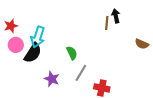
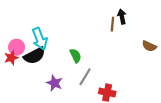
red star: (11, 26) -> (11, 58), moved
cyan arrow: (38, 37) -> (40, 39), turned -40
black semicircle: (33, 53) -> (34, 56), turned 30

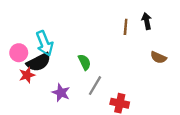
black arrow: (122, 17) -> (147, 21), moved
brown semicircle: (149, 46) -> (158, 57), moved
red star: (11, 58) -> (27, 75), moved

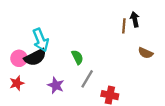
brown line: (126, 27) -> (124, 26), moved
pink circle: (19, 53) -> (19, 58), moved
red star: (27, 75) -> (17, 83), moved

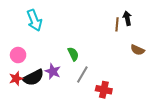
cyan arrow: (41, 40) -> (34, 20), moved
black semicircle: (35, 57) -> (33, 77), moved
purple star: (56, 85) -> (53, 71), moved

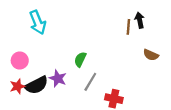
green semicircle: (73, 54) -> (80, 59), turned -128

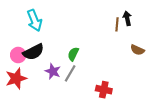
gray line: (90, 82) -> (70, 73), moved
black semicircle: (37, 85) -> (33, 52), moved
red star: (17, 86) -> (16, 78), size x1.5

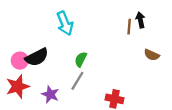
cyan arrow: (34, 20) -> (65, 23), moved
purple star: (53, 71) -> (50, 94), moved

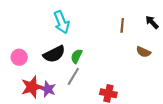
black arrow: (140, 20) -> (152, 22), moved, turned -32
black semicircle: (37, 57) -> (54, 54), moved
red star: (18, 86) -> (32, 87), moved

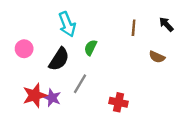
black semicircle: (54, 54) -> (59, 59), turned -30
green semicircle: (76, 56) -> (91, 48), moved
pink circle: (19, 57) -> (24, 49), moved

